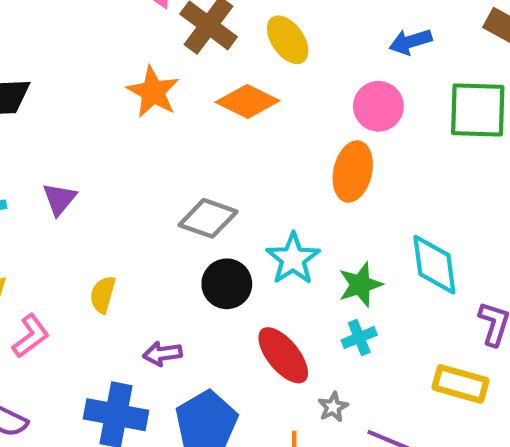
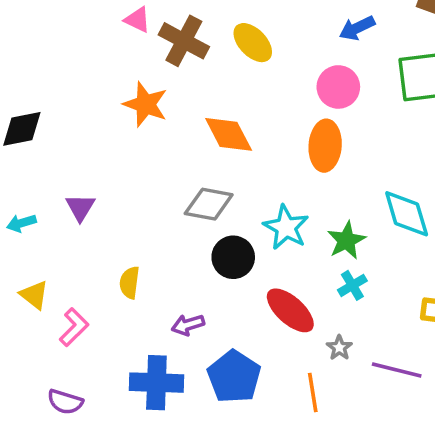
orange diamond: (247, 101) -> (229, 134), moved, turned 45

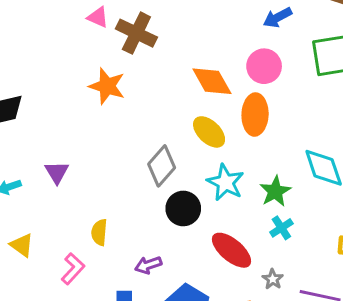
yellow ellipse: (253, 43) -> (209, 132), moved
orange diamond: (229, 134) -> (212, 81), moved
gray diamond: (209, 204) -> (162, 166), turned -57
pink L-shape: (74, 327) -> (73, 269), moved

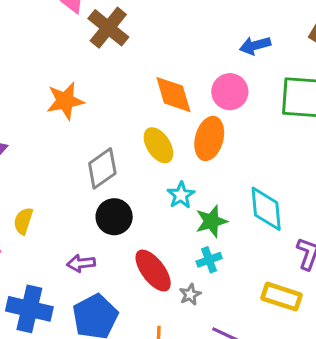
orange star: (107, 86) -> (65, 101), moved, turned 30
cyan star: (225, 182) -> (181, 195), moved, size x0.7
purple arrow: (148, 265) -> (81, 263), moved
gray star: (273, 279) -> (190, 294), moved

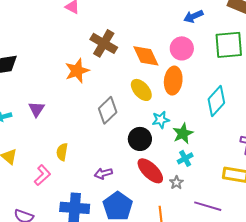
brown cross: (108, 28) -> (104, 43), moved
cyan star: (181, 195) -> (161, 120), turned 30
cyan diamond: (266, 209) -> (216, 101), moved, turned 56
black circle: (114, 217) -> (140, 139), moved

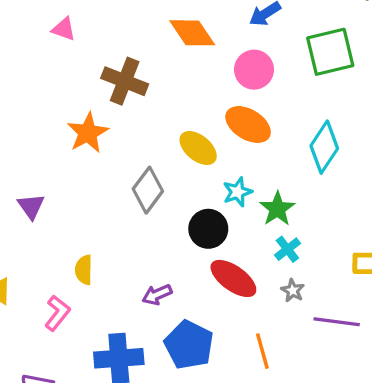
orange diamond: (146, 56) -> (192, 33), moved
orange ellipse: (173, 81) -> (248, 124), turned -56
gray star: (176, 183) -> (293, 290), moved

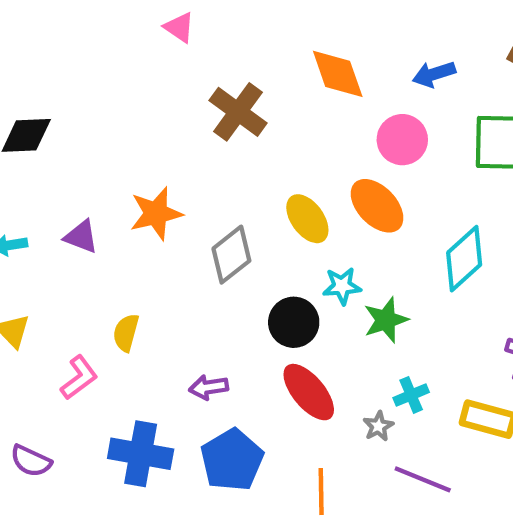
orange star: (88, 133) -> (156, 213), moved
purple triangle: (31, 206) -> (81, 237), turned -48
cyan cross: (287, 249) -> (411, 395), moved

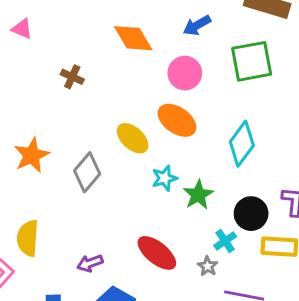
brown cross: (238, 112) -> (72, 77), size x0.6
black circle: (294, 322) -> (251, 214), moved
yellow semicircle: (126, 333) -> (28, 238), size x1.4

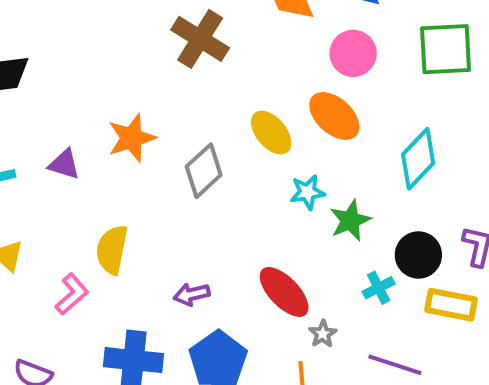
brown cross: (72, 77) -> (200, 39), size x1.8
gray star: (208, 266) -> (323, 334), moved

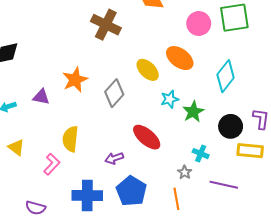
pink circle: (353, 53) -> (199, 24), moved
cyan cross: (379, 288) -> (201, 154), moved, turned -35
red ellipse: (284, 292) -> (147, 137), moved

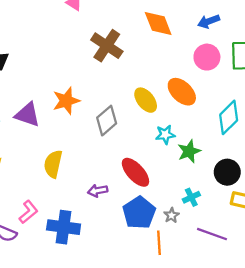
purple triangle: (41, 97) -> (27, 115), size x1.4
cyan cross: (201, 154) -> (191, 197), turned 35
pink L-shape: (52, 164) -> (28, 212), moved
blue pentagon: (131, 191) -> (139, 213), moved

